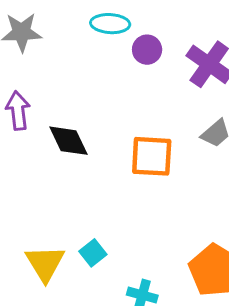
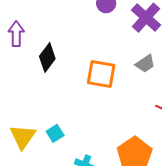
black diamond: (68, 141) -> (47, 57), turned 56

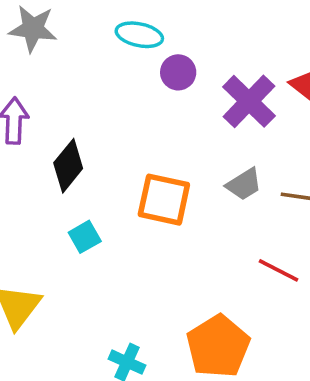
cyan square: (55, 133) -> (85, 237), moved

